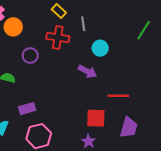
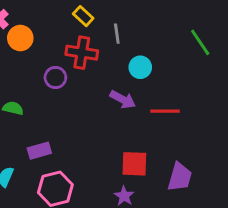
green line: (144, 30) -> (200, 42), turned -66
purple circle: (30, 56) -> (55, 78), moved
red line: (118, 96) -> (165, 111), moved

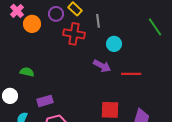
purple circle: (55, 78) -> (56, 14), moved

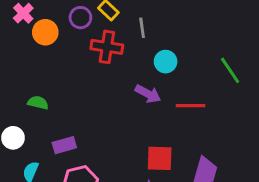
green line: (155, 27) -> (230, 70), moved

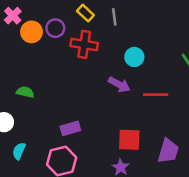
purple circle: (80, 18) -> (55, 28), moved
gray line: (142, 28) -> (114, 17), moved
purple rectangle: (64, 145) -> (70, 128), moved

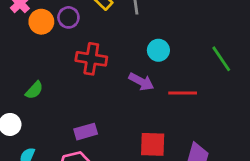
red cross: (84, 44) -> (91, 59), moved
green semicircle: (25, 92) -> (34, 90), turned 120

